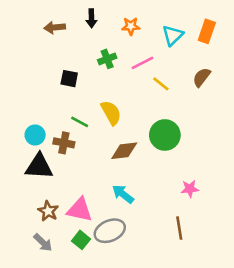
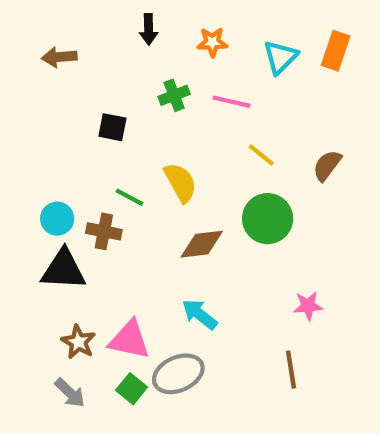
brown arrow: (55, 27) -> (59, 57), moved
pink line: (143, 63) -> (231, 102), turned 40
brown semicircle: (202, 77) -> (327, 165), moved
yellow line: (161, 84) -> (261, 155), moved

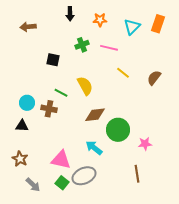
green circle: (268, 219) -> (118, 130), moved
black triangle: (64, 270) -> (22, 126), moved, size x0.6
brown star: (78, 342) -> (20, 159), moved

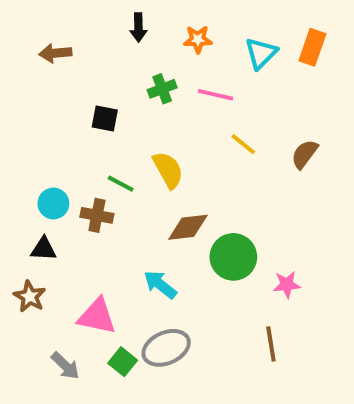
cyan arrow: (94, 148) -> (160, 285), moved
brown star: (20, 159) -> (30, 296), moved
pink triangle: (61, 160) -> (97, 316), moved

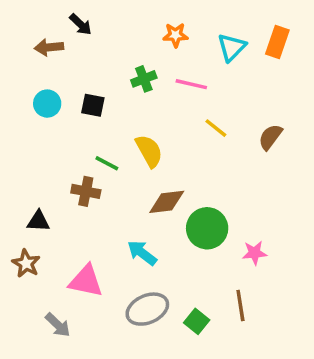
black arrow: (138, 27) -> (81, 24), moved, turned -45
cyan circle: (53, 204) -> (47, 104), moved
green square: (123, 362) -> (197, 321), moved

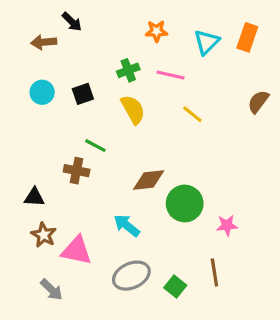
black square: (93, 105) -> (83, 94), turned -30
brown semicircle: (270, 137) -> (258, 102), moved
yellow semicircle: (149, 151) -> (133, 109), moved
brown star: (26, 263) -> (44, 235), moved

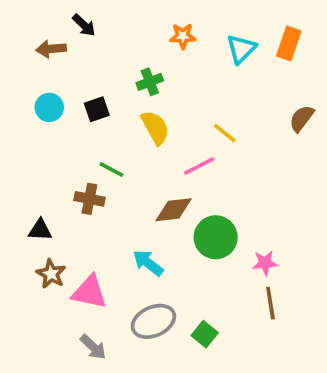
pink line: (171, 75) -> (199, 166), moved, turned -40
brown line: (214, 272) -> (270, 303), moved
gray arrow: (51, 290) -> (93, 347), moved

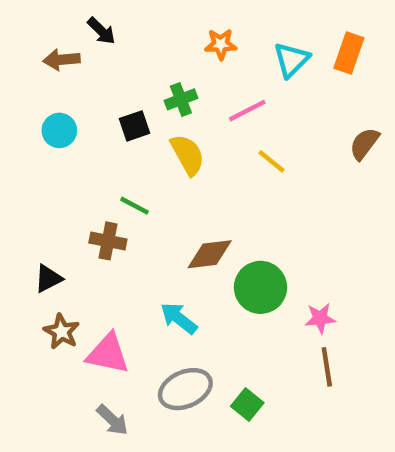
black square: (97, 109) -> (135, 126), moved
pink line: (199, 166) -> (247, 111), moved
black triangle: (40, 230) -> (48, 279), turned -30

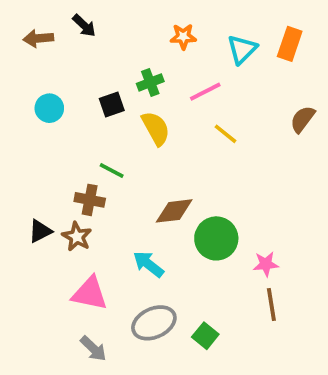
brown arrow: (62, 60) -> (38, 38), moved
brown star: (62, 332) -> (77, 237), moved

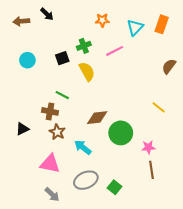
yellow line: (225, 134) -> (159, 107), moved
brown star: (77, 237) -> (57, 132), moved

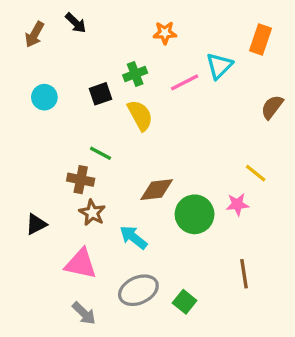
brown arrow: (21, 21) -> (34, 34), turned -56
cyan triangle: (135, 27) -> (219, 66), moved
black triangle: (22, 129) -> (36, 224), moved
pink star: (148, 147) -> (237, 204), moved

